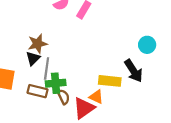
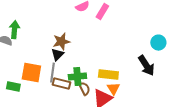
gray line: (47, 69) -> (52, 73), moved
yellow rectangle: (110, 81) -> (108, 75), moved
orange triangle: (96, 97) -> (113, 89), turned 32

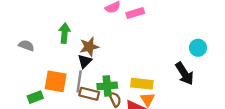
pink rectangle: (102, 12) -> (135, 13), turned 42
green arrow: (14, 30) -> (65, 33), moved
green rectangle: (13, 87) -> (35, 97), turned -32

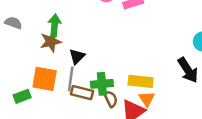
gray semicircle: (26, 46) -> (13, 23), moved
brown star: (89, 47) -> (51, 41), moved

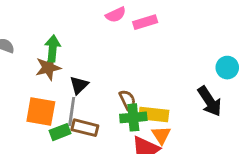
green cross: (102, 84) -> (133, 117), moved
green rectangle: (22, 96) -> (60, 132), moved
brown semicircle: (111, 99) -> (127, 100), moved

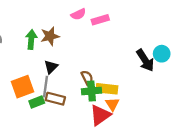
brown star: (48, 68) -> (50, 36), moved
black arrow: (210, 101) -> (145, 60), moved
orange square: (41, 112) -> (22, 87), turned -30

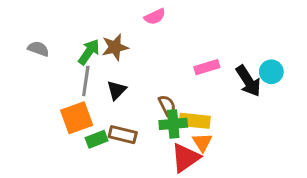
pink rectangle: (100, 20) -> (207, 67), moved
green arrow: (31, 39) -> (89, 52), turned 30
gray line: (45, 87) -> (86, 81), moved

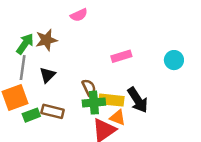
black arrow: (248, 81) -> (138, 100), moved
orange triangle: (202, 142) -> (118, 118), turned -36

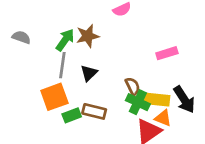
green cross: (94, 103) -> (138, 102), turned 30

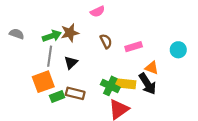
green arrow: (65, 40) -> (52, 36), turned 36
brown semicircle: (133, 86) -> (106, 41), moved
orange triangle: (163, 118) -> (152, 68), moved

